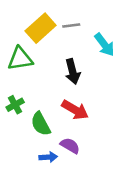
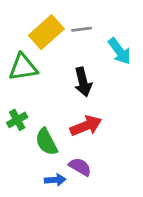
red arrow: (75, 110) -> (86, 126), turned -52

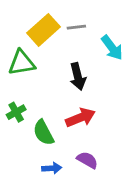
purple semicircle: (80, 167) -> (87, 160), moved

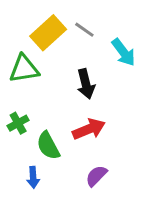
gray line: (76, 27) -> (84, 30), turned 42
purple semicircle: (87, 160) -> (96, 176), turned -75
blue arrow: (52, 168) -> (33, 177), moved, turned 90

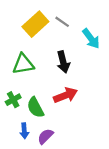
green triangle: (24, 69) -> (23, 64), moved
green cross: (18, 123) -> (13, 100), moved
purple semicircle: (96, 176) -> (45, 136), moved

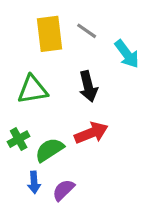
yellow rectangle: (35, 24) -> (49, 34), turned -55
green semicircle: (35, 107) -> (49, 150), turned 85

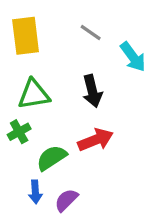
yellow rectangle: (49, 34) -> (26, 36), moved
green cross: (19, 139) -> (19, 132), moved

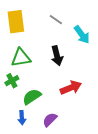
red arrow: (96, 140) -> (71, 88), moved
purple semicircle: (66, 200) -> (50, 120), moved

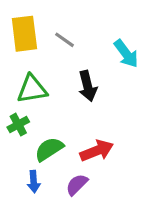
gray line: (56, 20) -> (64, 40), moved
red arrow: (71, 88) -> (97, 151), moved

